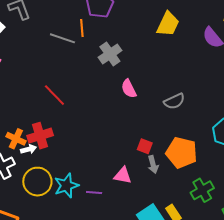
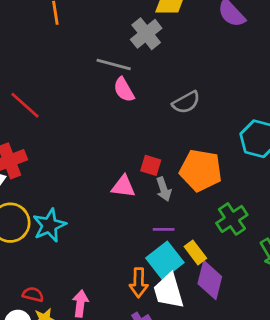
gray line: (62, 38) -> (114, 64), moved
gray cross: (110, 54) -> (146, 34), moved
pink triangle: (123, 175) -> (123, 186), moved
purple line: (94, 193) -> (164, 229), moved

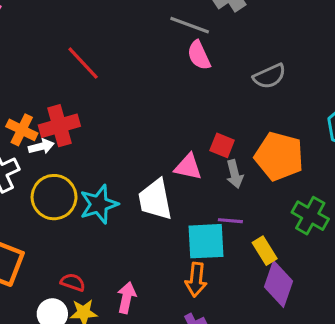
green cross: (232, 219) -> (310, 216), turned -32
cyan square: (165, 260) -> (206, 241), moved, turned 30
white trapezoid: (169, 291) -> (155, 199), moved

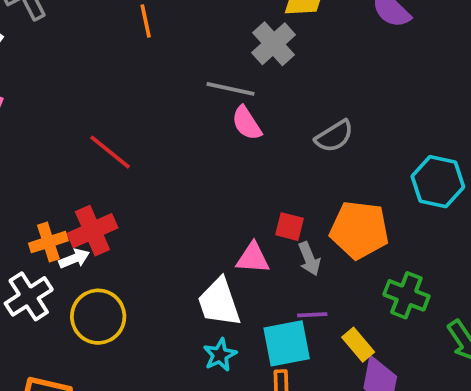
orange cross: (22, 130) -> (48, 242), turned -36
cyan star: (99, 204) -> (220, 355), moved, size x0.7

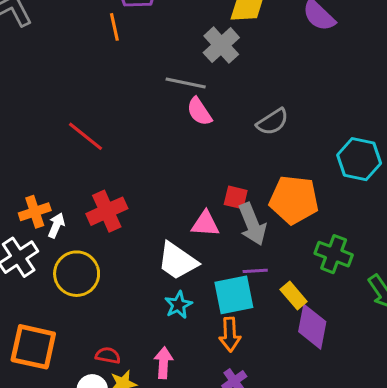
red cross: (92, 231) -> (107, 211), moved
white arrow: (74, 259) -> (56, 225), turned -45
gray arrow: (309, 259) -> (252, 224), size x1.5
white trapezoid: (219, 302) -> (177, 261), turned -36

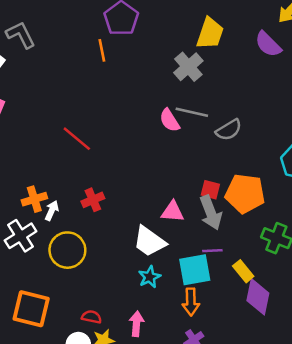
gray line: (186, 83) -> (192, 112), moved
red square: (236, 197) -> (210, 190), moved
red cross: (107, 211) -> (93, 200), size x0.7

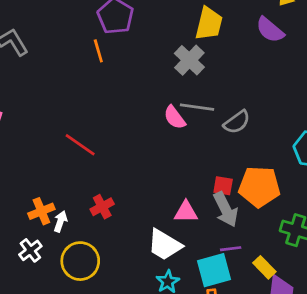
white cross: (21, 236) -> (30, 250), size x0.7

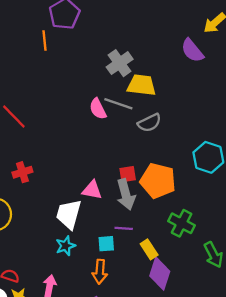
yellow trapezoid: (209, 24) -> (142, 85), moved, turned -108
red square: (223, 186) -> (128, 174), turned -30
white trapezoid: (164, 245) -> (69, 214), turned 64
cyan square: (214, 270) -> (106, 244), size x0.6

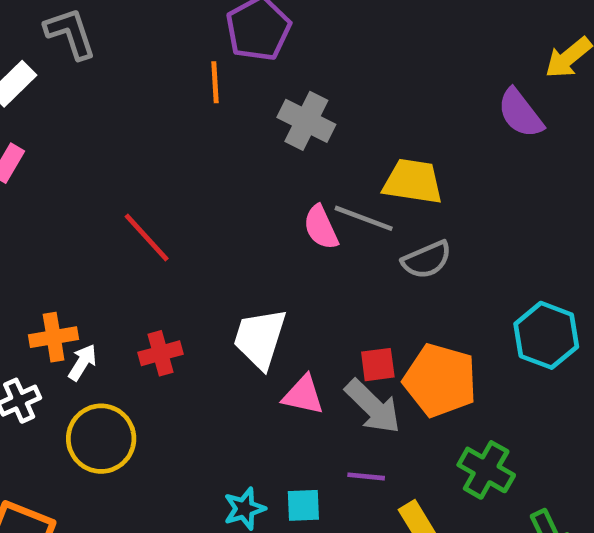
gray cross: (120, 63) -> (306, 121), moved, turned -30
gray arrow: (126, 194) -> (373, 406), turned -32
white trapezoid: (69, 214) -> (260, 338), moved
cyan square: (106, 244) -> (303, 505), moved

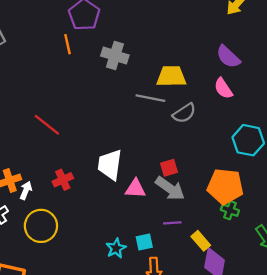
purple semicircle: (520, 113) -> (228, 57), moved
pink semicircle: (321, 227) -> (223, 88), moved
orange pentagon: (440, 380) -> (225, 186), moved
green cross: (486, 470) -> (230, 210), size x0.7

